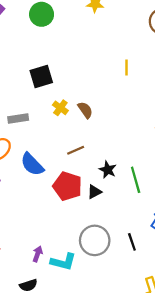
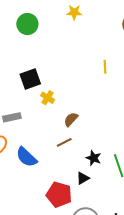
yellow cross: (60, 108) -> (48, 98), moved
brown semicircle: (85, 110) -> (71, 119), moved, turned -98
red pentagon: (67, 186) -> (59, 195), moved

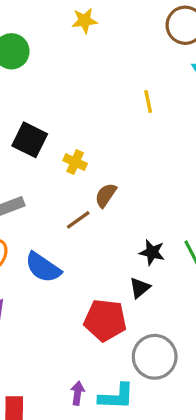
black square: (30, 79) -> (30, 140), turned -35
yellow cross: (48, 98) -> (75, 162), moved
brown line: (64, 142) -> (78, 220), moved

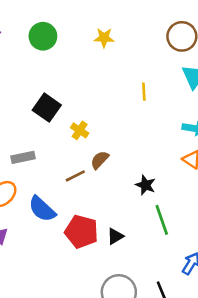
yellow star: (84, 21) -> (104, 38), moved
black star: (152, 252) -> (146, 185), moved
red pentagon: (105, 320) -> (81, 232), moved

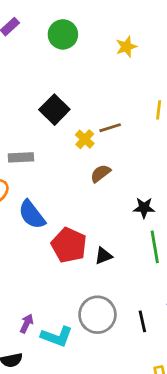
yellow star: (104, 38) -> (126, 47), turned -30
brown line: (75, 176) -> (110, 128), moved
black star: (146, 185) -> (144, 208), turned -30

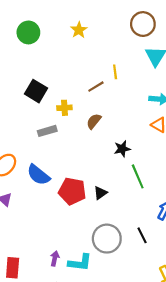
brown line: (110, 128) -> (96, 87), moved
yellow cross: (85, 139) -> (64, 108), turned -32
gray rectangle: (21, 157) -> (47, 131), moved
brown semicircle: (101, 173) -> (94, 121), moved

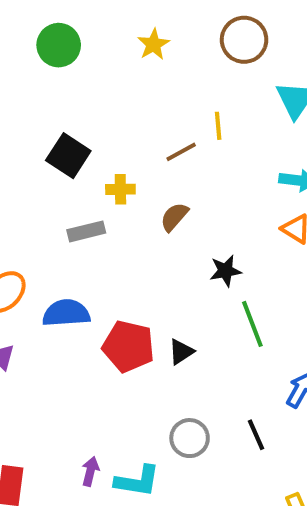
brown circle: (143, 24) -> (244, 40), moved
blue semicircle: (38, 175) -> (66, 313), turned 135
gray circle: (107, 239) -> (190, 438), size x0.7

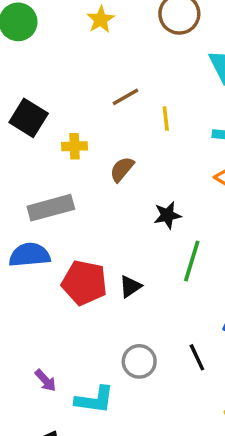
yellow line: (218, 126) -> (166, 119), moved
brown line: (181, 152) -> (126, 97), moved
gray rectangle: (86, 231) -> (51, 208), moved, size x1.4
green line: (252, 324) -> (192, 261), turned 39
purple arrow: (90, 471) -> (46, 380), moved, turned 125

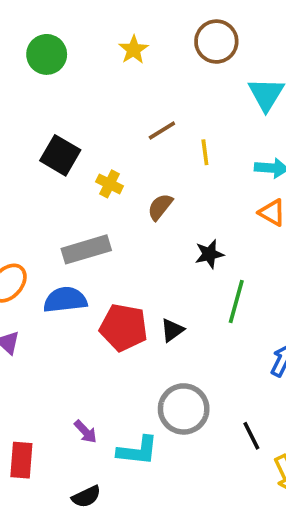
yellow cross: (75, 146) -> (110, 184), turned 30
black line: (197, 357) -> (251, 436), moved
gray circle: (139, 361) -> (184, 409), size x1.4

